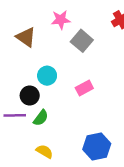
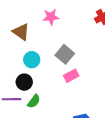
gray square: (82, 41) -> (65, 54), moved
cyan circle: (47, 76) -> (32, 60), moved

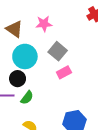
pink star: (51, 17) -> (44, 24), moved
cyan circle: (32, 60) -> (25, 56), size x1.5

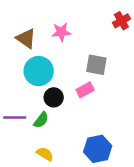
gray square: (58, 51) -> (96, 65), moved, turned -30
black circle: (18, 79) -> (54, 97), moved

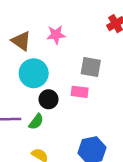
pink rectangle: (85, 90) -> (80, 92), turned 35

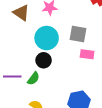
cyan circle: (34, 73) -> (47, 38), moved
pink rectangle: (80, 92) -> (87, 54), moved

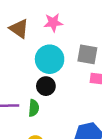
green semicircle: (33, 79) -> (34, 108), turned -32

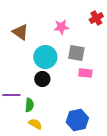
pink star: (53, 23) -> (61, 27), moved
green semicircle: (34, 108) -> (29, 105), moved

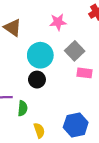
gray square: (76, 53) -> (75, 51), turned 36
yellow semicircle: (35, 124) -> (39, 130), moved, turned 40

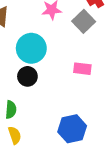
gray square: (75, 51) -> (84, 21), moved
yellow semicircle: (39, 130) -> (15, 135), moved

